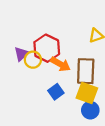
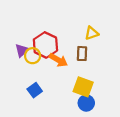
brown rectangle: (86, 71) -> (82, 54), moved, size x0.6
blue square: (56, 92) -> (35, 90), moved

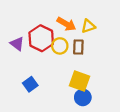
purple triangle: (22, 50) -> (17, 44), turned -40
yellow circle: (33, 56) -> (60, 46), moved
orange arrow: (58, 60) -> (66, 24), moved

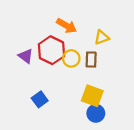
orange arrow: (66, 24) -> (67, 26), moved

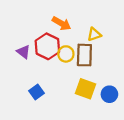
brown rectangle: (91, 60) -> (84, 55), size x1.5
blue circle: (96, 113) -> (109, 94), moved

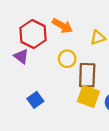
red hexagon: (47, 46) -> (33, 34), moved
brown rectangle: (84, 55) -> (87, 75), moved

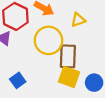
yellow circle: (67, 59) -> (48, 40), size x1.6

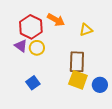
yellow circle: (48, 40) -> (37, 48), moved, size x0.6

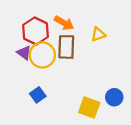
yellow circle: (37, 48) -> (42, 55), size x1.5
brown rectangle: (77, 62) -> (66, 47), moved
yellow square: (78, 80) -> (89, 107), moved

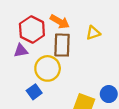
purple triangle: (24, 53) -> (21, 51), turned -48
yellow circle: (42, 55) -> (48, 68), moved

